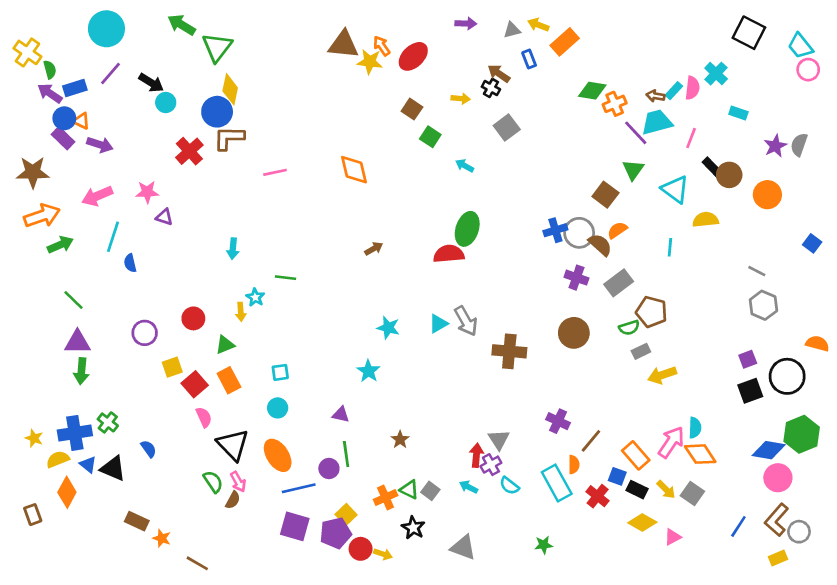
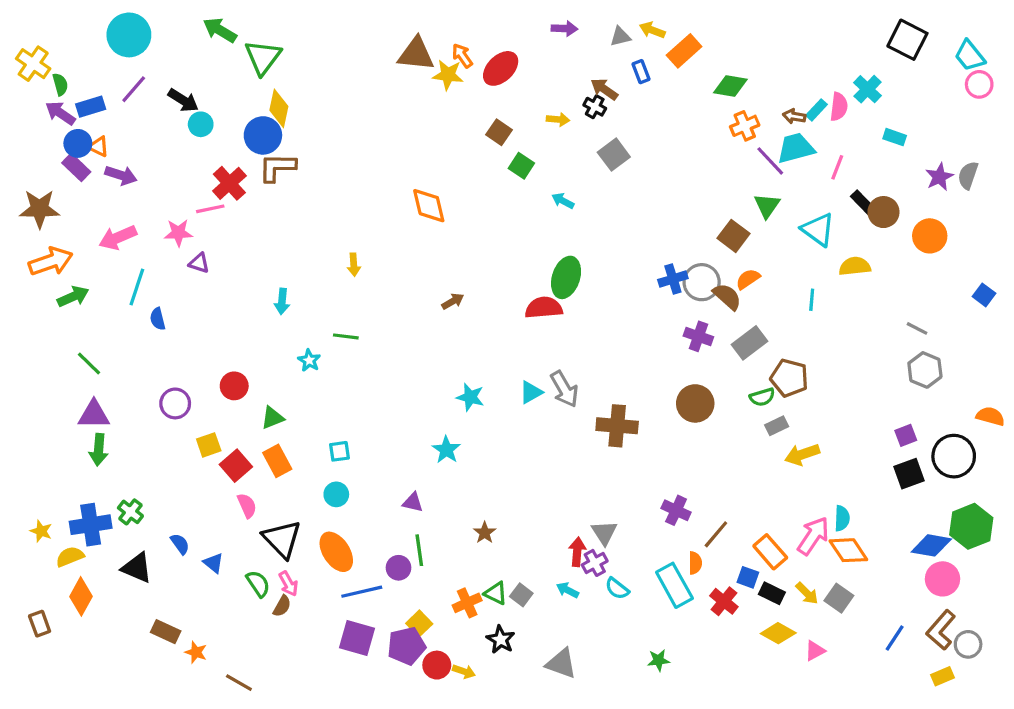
green diamond: (592, 91) -> (730, 86), moved
pink line: (275, 172) -> (210, 209), moved
yellow arrow: (241, 312) -> (354, 265), moved
blue triangle: (88, 465) -> (213, 563), moved

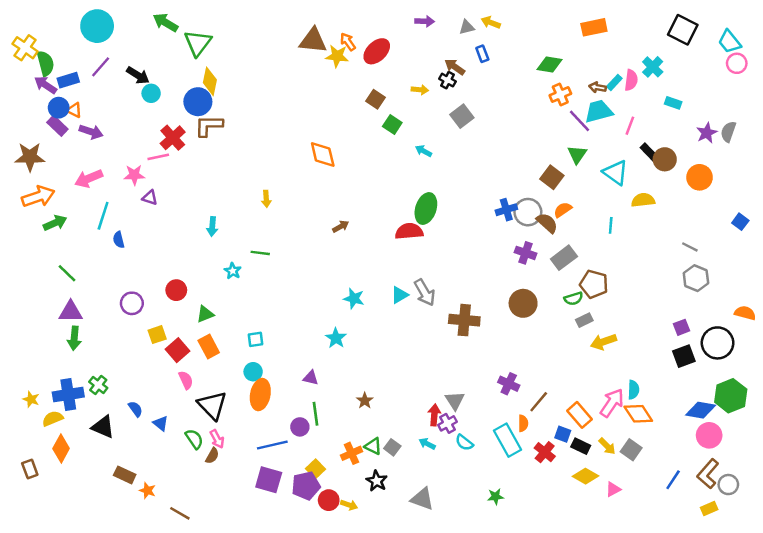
orange rectangle: (684, 51) -> (594, 27), moved, turned 30
green semicircle: (60, 84) -> (45, 63), size x1.5
orange ellipse: (336, 552) -> (260, 395), moved, turned 44

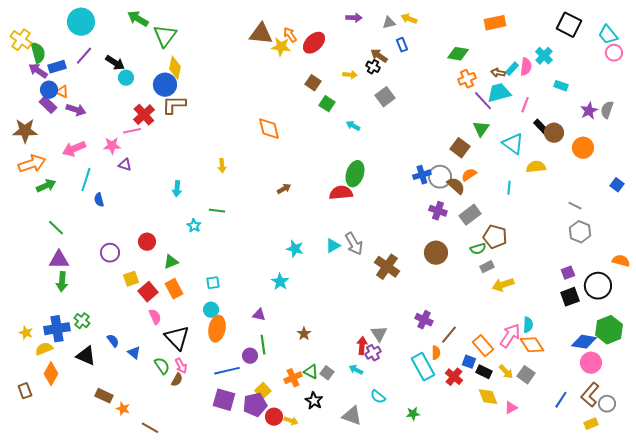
brown cross: (464, 320) -> (387, 267), turned 30
cyan semicircle: (464, 443) -> (378, 397), moved
yellow diamond: (586, 476) -> (488, 397), turned 40

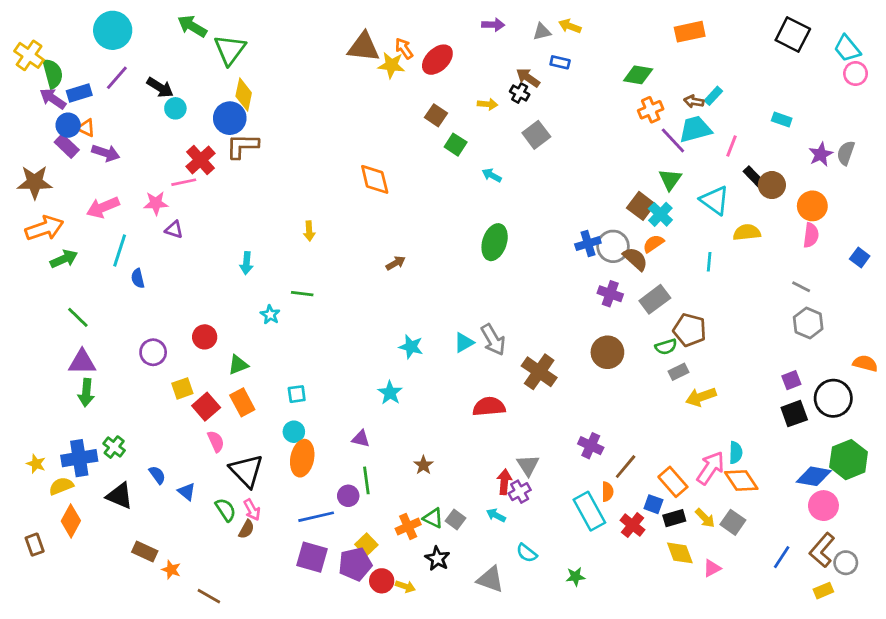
blue rectangle: (402, 45) -> (560, 62), turned -56
cyan cross: (544, 56) -> (660, 214), moved
pink semicircle: (526, 67) -> (811, 235), moved
red semicircle: (341, 193) -> (489, 407), moved
black rectangle: (484, 372) -> (674, 518), turned -42

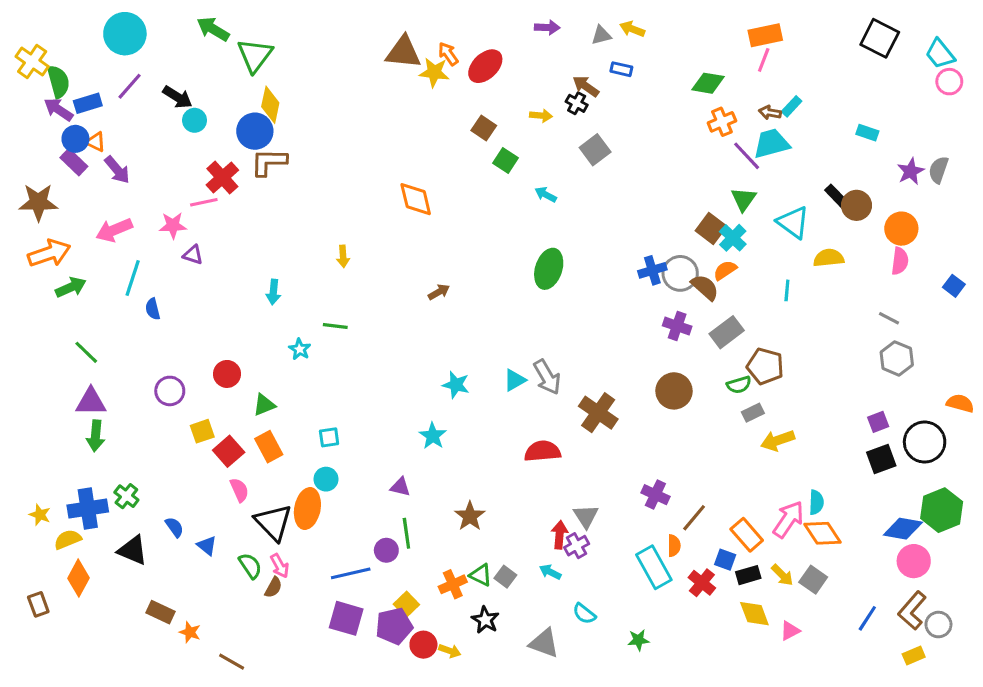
pink line: (731, 146) -> (764, 60), moved
purple arrow: (106, 153) -> (117, 170), turned 32
orange ellipse: (302, 458) -> (307, 509), moved
brown star: (423, 465) -> (470, 516), size x1.4

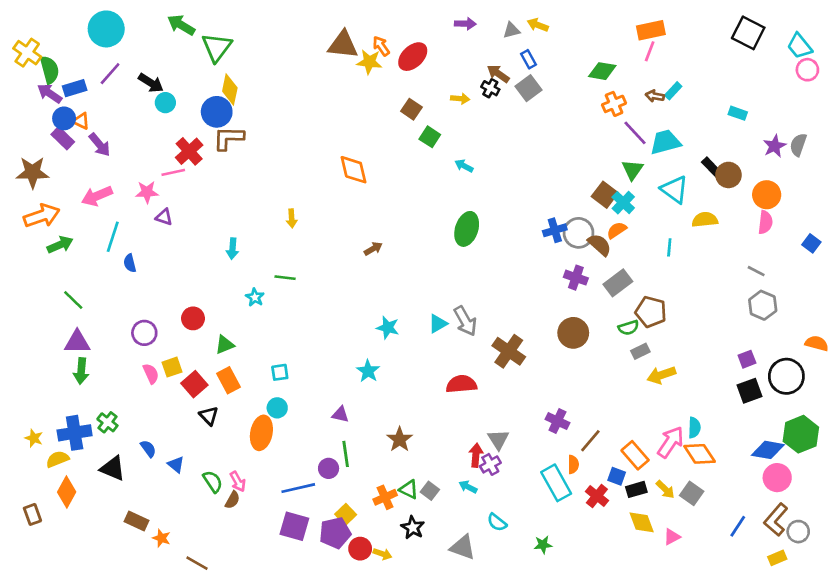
blue rectangle: (621, 69) -> (529, 59), turned 48
cyan trapezoid: (771, 143) -> (665, 142), moved
gray square: (595, 150) -> (529, 88), moved
pink semicircle: (239, 490) -> (151, 374), moved
black triangle: (273, 522) -> (209, 416), moved, size x0.6

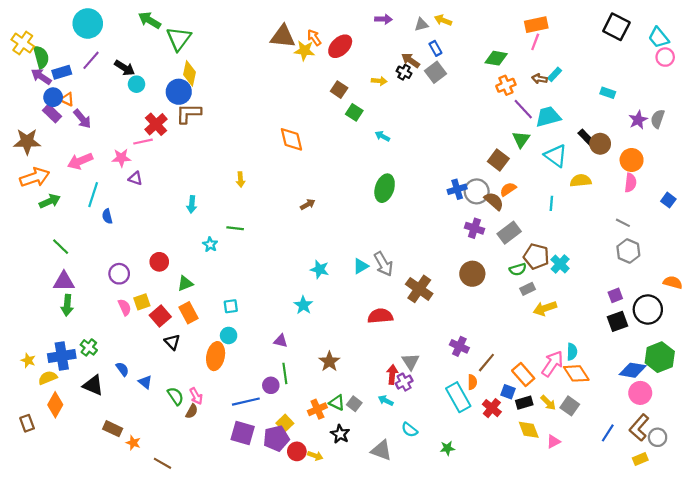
cyan cross: (623, 203) -> (560, 264), moved

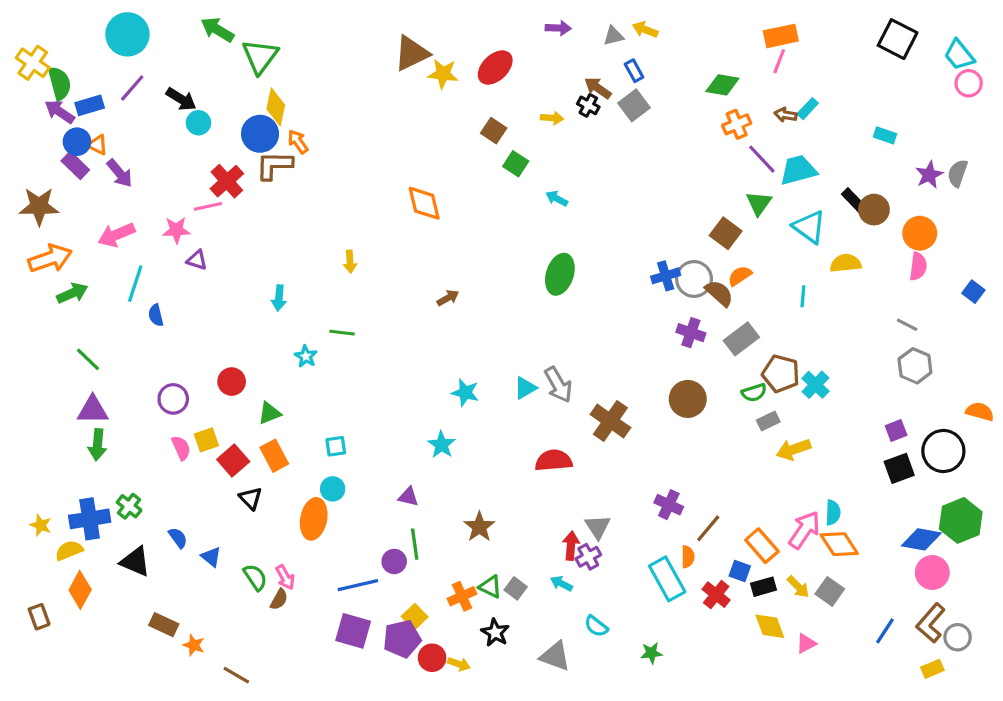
brown triangle: (283, 36) -> (412, 53), turned -32
orange arrow: (314, 38) -> (298, 142), moved

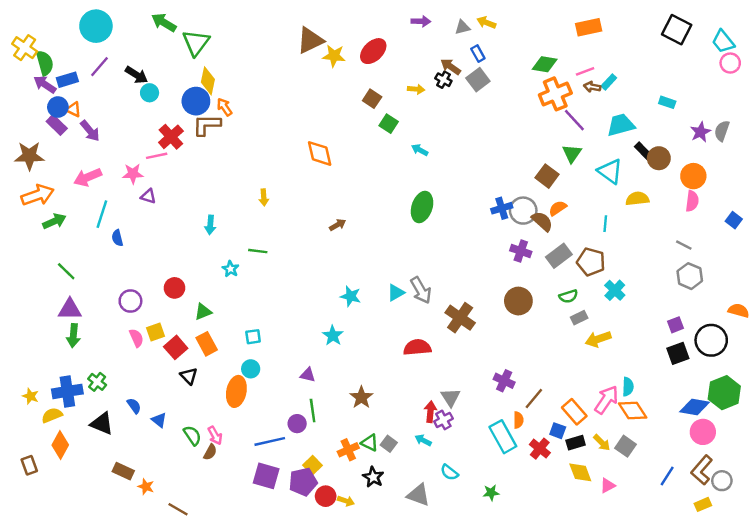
pink line: (779, 61) -> (585, 71), moved, turned 48
orange cross: (737, 124) -> (555, 94), size x1.5
cyan trapezoid: (798, 170) -> (621, 125), moved
brown pentagon: (781, 374) -> (591, 262), moved

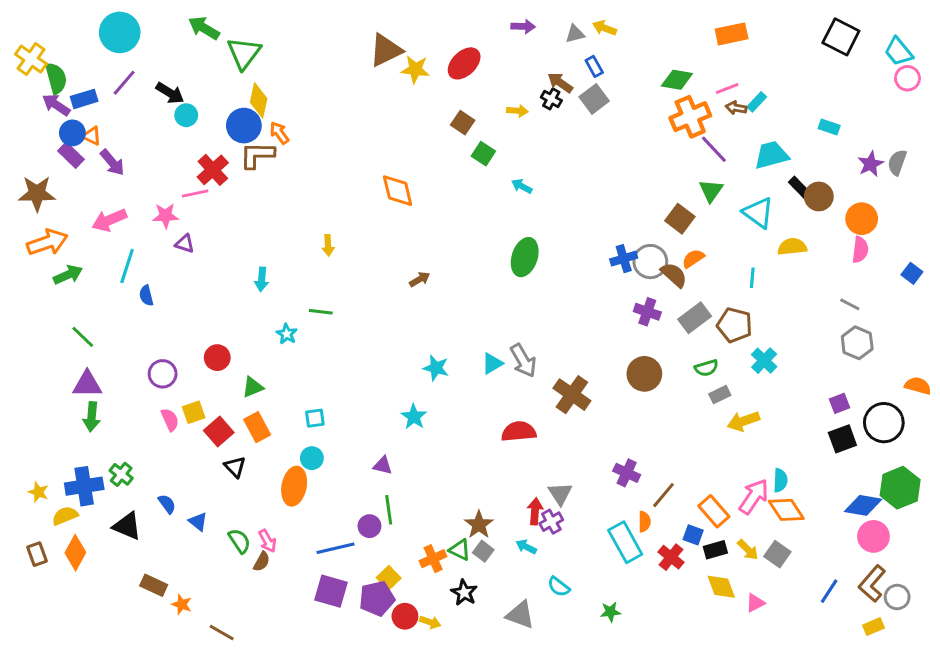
brown star: (361, 397) -> (479, 525), moved
brown rectangle: (29, 465) -> (37, 554), moved

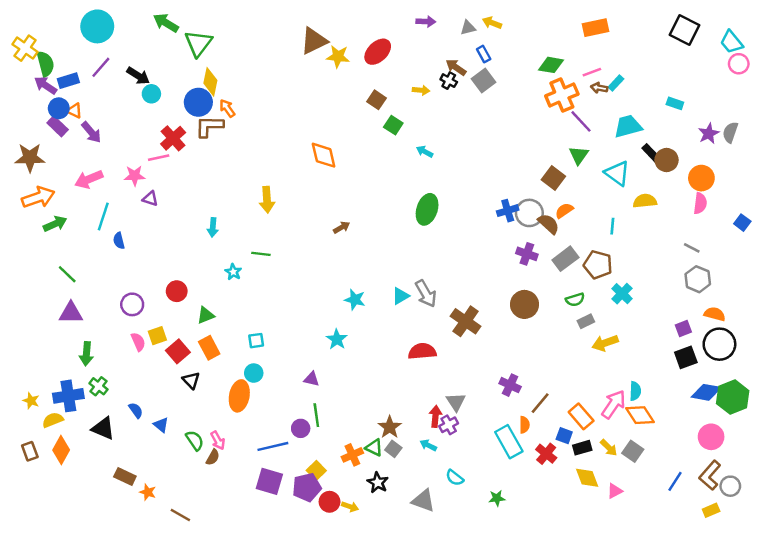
yellow arrow: (328, 245) -> (267, 200), size x1.5
orange semicircle: (918, 386) -> (715, 314), moved
green arrow: (92, 417) -> (86, 354), moved
blue diamond: (863, 505) -> (706, 392), moved

